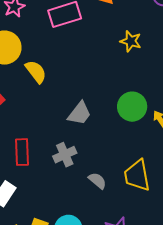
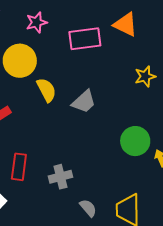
yellow star: (131, 41) -> (145, 76), turned 30
gray trapezoid: (80, 113) -> (84, 102), moved

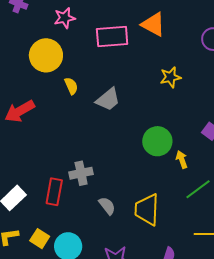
yellow semicircle: (46, 90) -> (71, 86), size x0.7
red rectangle: (19, 167) -> (54, 192), moved

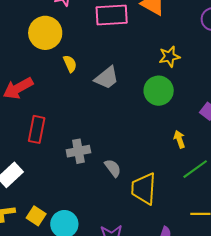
green circle: (157, 141) -> (159, 91), moved
red rectangle: (54, 192) -> (37, 129), moved
gray semicircle: (107, 206) -> (113, 168), moved

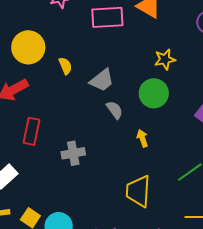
yellow circle: (45, 33) -> (28, 47), moved
yellow arrow: (179, 139) -> (142, 138), moved
gray semicircle: (113, 168) -> (115, 110), moved

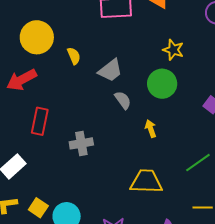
yellow star: (165, 59) -> (173, 50), turned 30
yellow trapezoid: (138, 191) -> (146, 181), turned 88

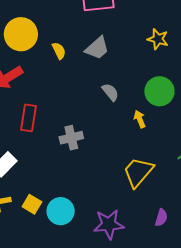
gray trapezoid: (110, 70) -> (97, 48), moved
green circle: (162, 84) -> (159, 91), moved
yellow trapezoid: (146, 181) -> (138, 172), turned -48

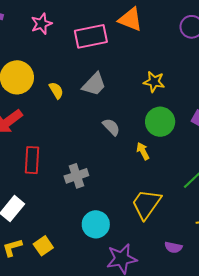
yellow star: (158, 39) -> (154, 82), moved
yellow square: (32, 204) -> (43, 246), turned 30
cyan circle: (61, 211) -> (96, 224), moved
purple semicircle: (161, 218) -> (173, 247), turned 90

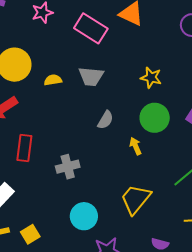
pink rectangle: (91, 36) -> (91, 28), turned 40
gray trapezoid: (94, 84) -> (91, 76), turned 48
yellow semicircle: (56, 90) -> (53, 80), turned -72
gray semicircle: (111, 127) -> (105, 120), turned 72

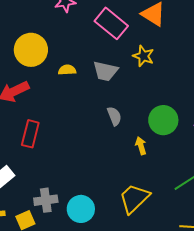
yellow star: (151, 78) -> (143, 56), moved
gray semicircle: (105, 120) -> (114, 116), turned -60
gray cross: (68, 167) -> (46, 200), moved

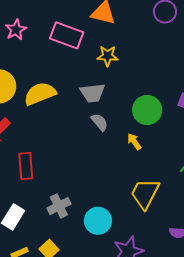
yellow semicircle: (67, 70) -> (40, 94), size x1.8
gray trapezoid: (105, 71) -> (93, 93), moved
gray cross: (46, 200) -> (59, 206), moved

